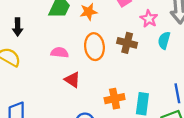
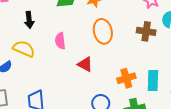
brown cross: (127, 43) -> (146, 31), moved
pink semicircle: (60, 53) -> (60, 41), moved, turned -98

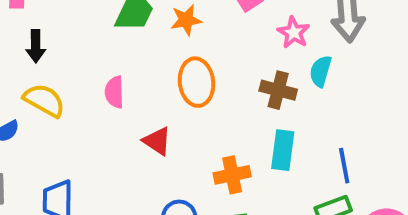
black arrow: (29, 20) -> (36, 46), moved
cyan rectangle: (153, 80) -> (283, 150), moved

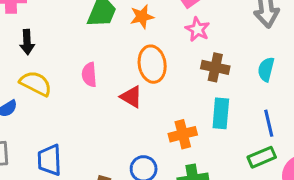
pink star: (294, 33) -> (198, 29), moved
cyan semicircle: (321, 71) -> (266, 69), moved
red triangle: (157, 141) -> (131, 97), moved

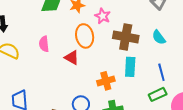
pink star: (198, 29) -> (103, 16), moved
brown cross: (215, 67) -> (126, 37), size x1.4
cyan semicircle: (266, 69) -> (159, 37), turned -49

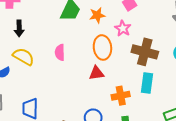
red triangle: (72, 58) -> (97, 73), moved, turned -42

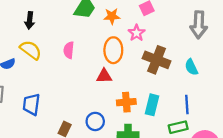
cyan rectangle: (147, 83) -> (152, 105), moved

